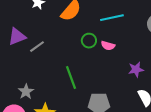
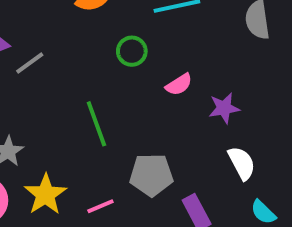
pink semicircle: (108, 46) -> (179, 85), moved, turned -48

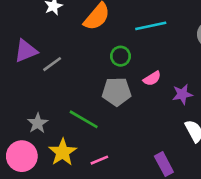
green line: (96, 124) -> (84, 119), moved, turned -40
gray pentagon: (151, 175) -> (117, 92), moved

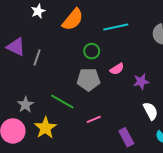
purple triangle: (26, 51) -> (16, 47), turned 48
gray line: (52, 64) -> (37, 57), turned -35
pink line: (99, 160) -> (94, 119), moved

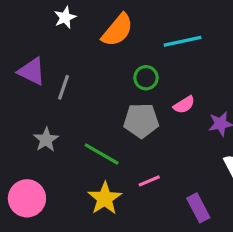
gray star: (25, 105) -> (46, 140), moved
yellow star: (45, 128) -> (105, 198), moved

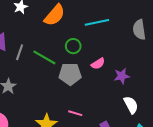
green line: (102, 154) -> (44, 57), moved
pink line: (149, 181) -> (75, 113), turned 40

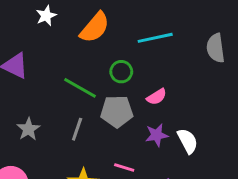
gray line: (20, 52) -> (77, 129), moved
purple star: (122, 76) -> (157, 135), moved
white semicircle: (131, 105) -> (188, 141), moved

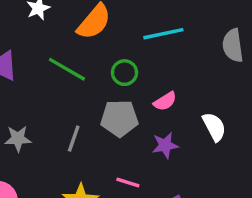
green line: (80, 88) -> (67, 69), moved
gray star: (28, 129) -> (18, 139), turned 30
white semicircle: (188, 141) -> (214, 127), moved

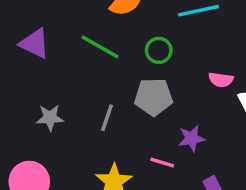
pink semicircle: (165, 101) -> (221, 80), moved, turned 40
purple star: (165, 145) -> (192, 138), moved

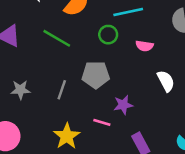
green circle: (159, 50) -> (108, 35), moved
pink semicircle: (221, 80) -> (145, 46), moved

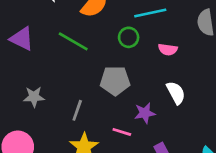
white semicircle: (166, 81) -> (176, 93), moved
gray line: (62, 90) -> (77, 110), moved

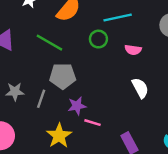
gray pentagon: (115, 81) -> (63, 76), moved
gray line: (77, 110) -> (41, 99), moved
purple star: (145, 113) -> (77, 106), moved

